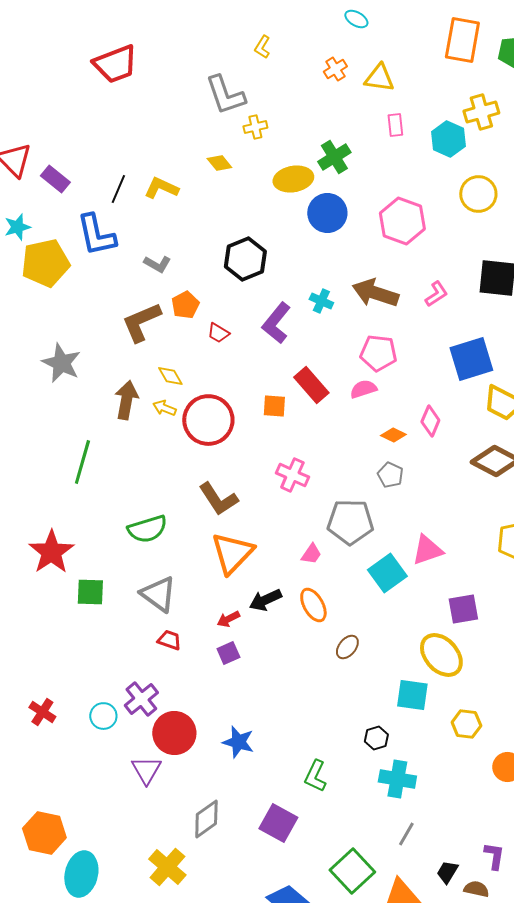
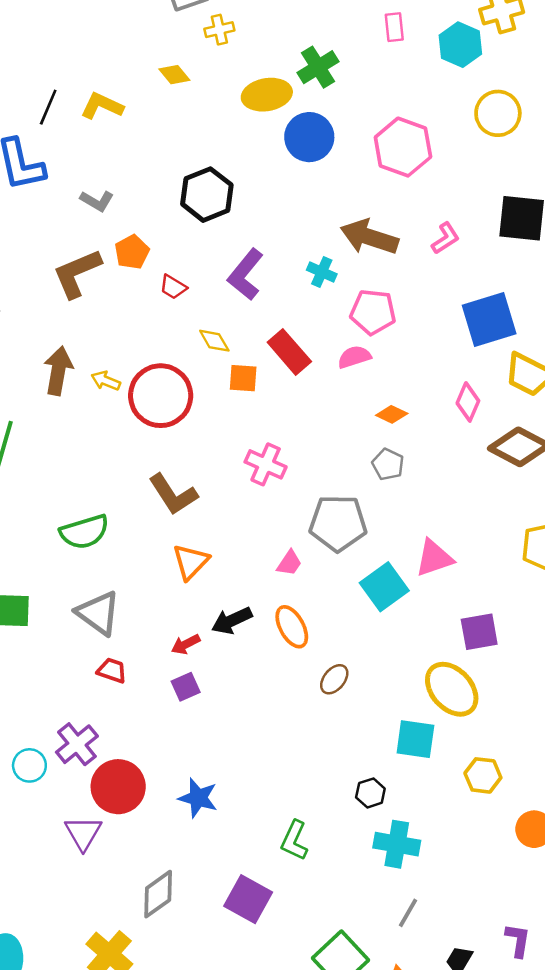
cyan cross: (321, 301) -> (322, 272), moved
yellow diamond: (170, 376) -> (214, 341), moved
pink diamond: (430, 421) -> (468, 402), moved
orange triangle: (232, 553) -> (191, 562), size x0.7

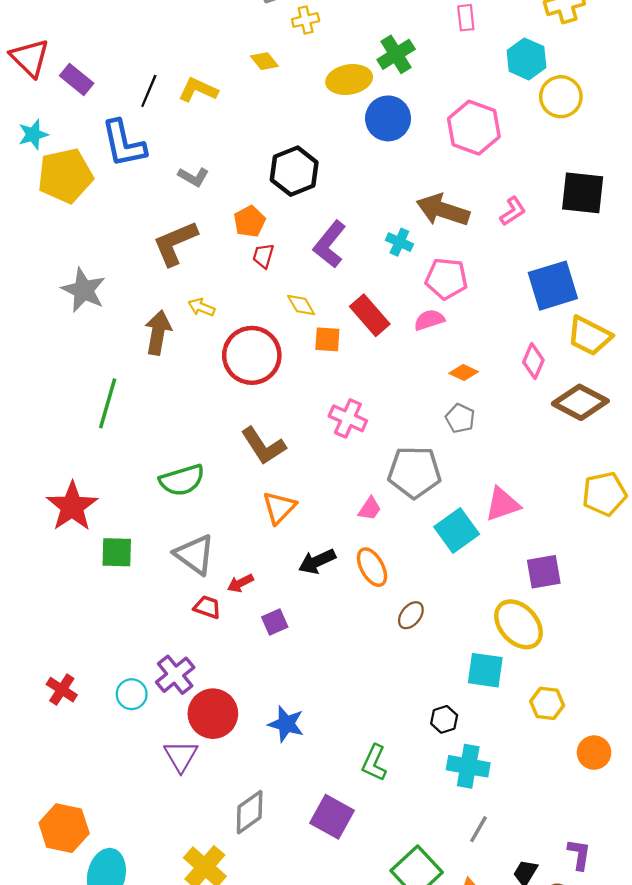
cyan hexagon: (460, 45) -> (527, 59), moved
orange pentagon: (132, 252) -> (250, 221), moved
red trapezoid: (173, 287) -> (263, 256), turned 75
yellow arrow: (106, 381) -> (201, 307), moved
red arrow: (186, 644) -> (240, 583), moved

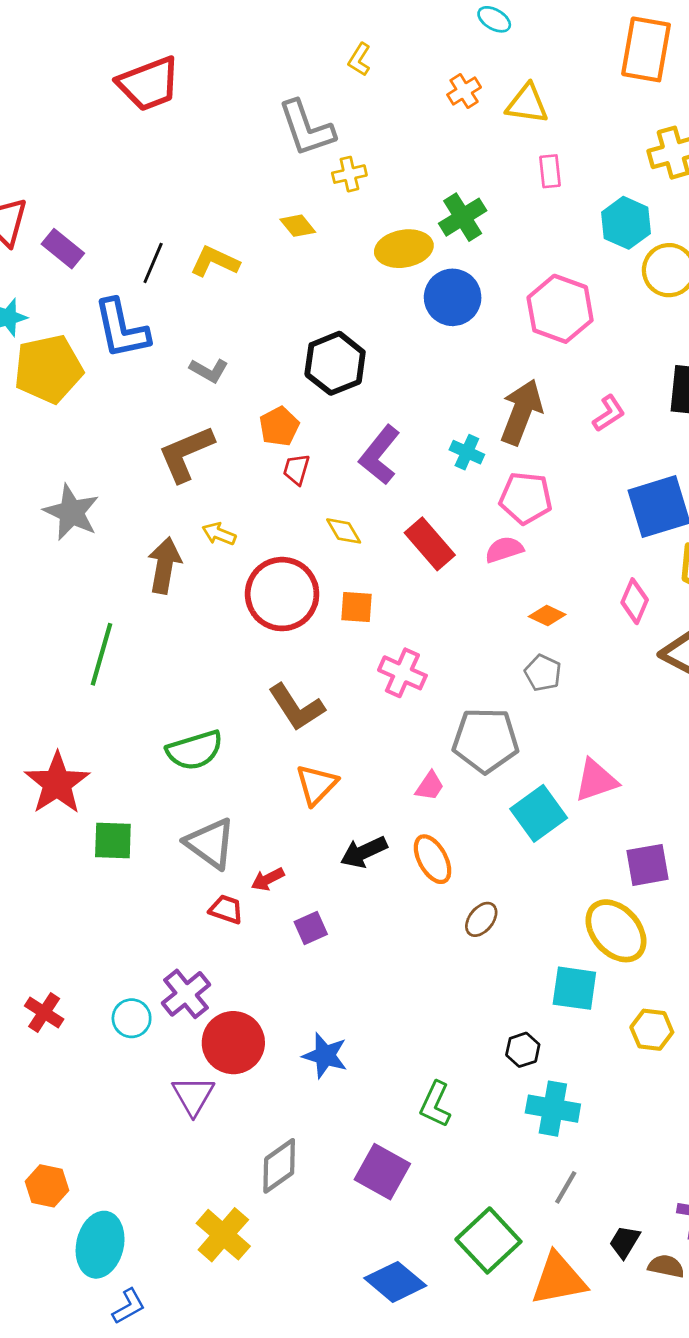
brown arrow: (443, 210) -> (521, 412), turned 93
orange square: (327, 339) -> (357, 607), moved
orange hexagon: (64, 828) -> (47, 1186), size x0.7

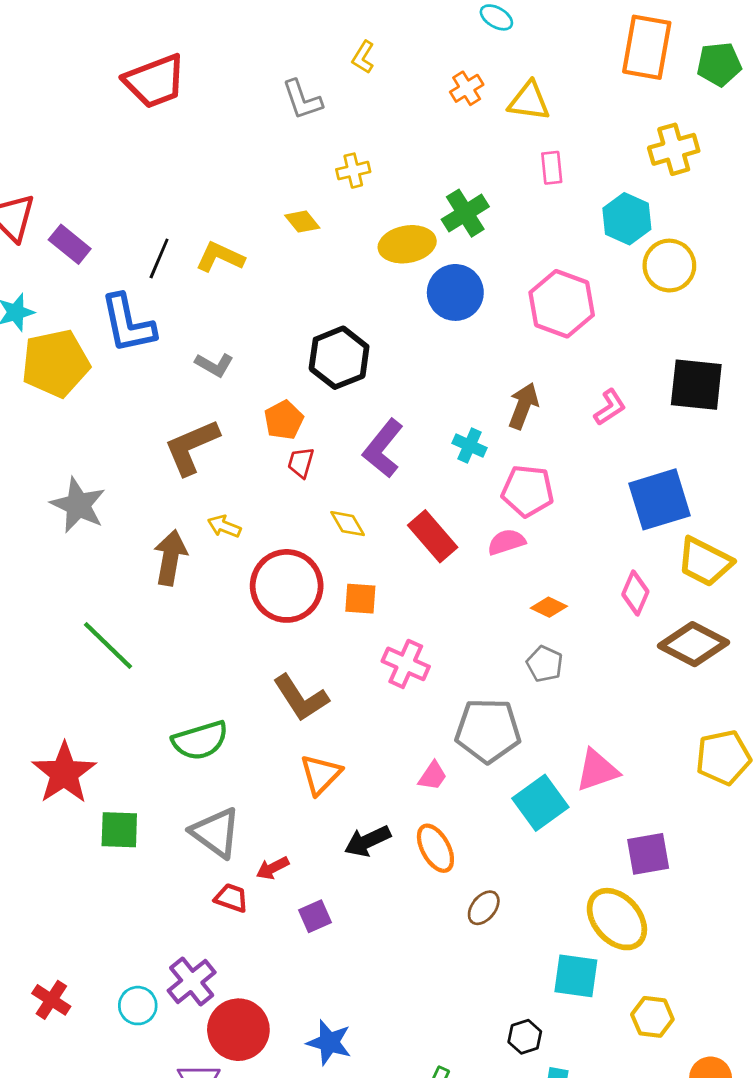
gray L-shape: (306, 128) -> (302, 100), moved, size x0.7
brown arrow: (521, 412) -> (523, 406), size x0.7
green line: (101, 654) -> (108, 645), turned -62

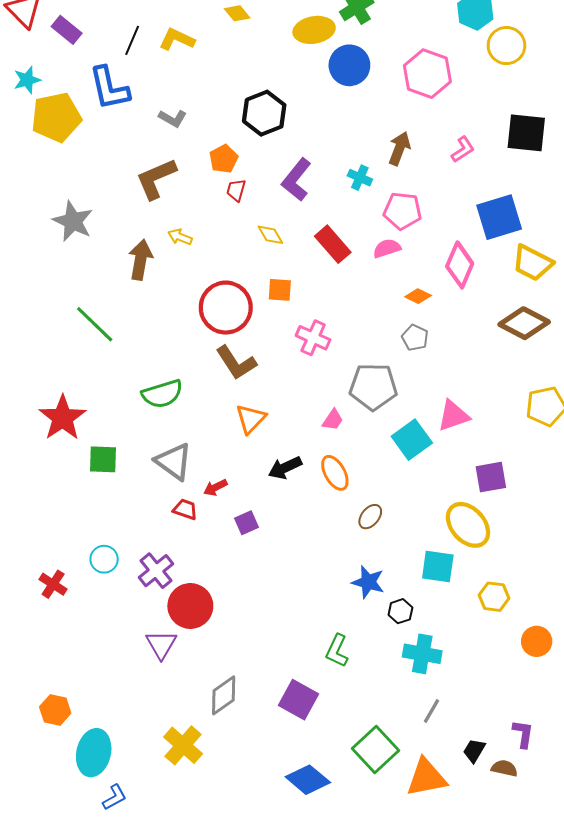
red circle: (287, 586) -> (226, 308), moved
pink diamond: (635, 593) -> (460, 265), moved, size x1.4
cyan circle: (138, 1006) -> (104, 559), moved
blue star: (329, 1042) -> (368, 582), moved

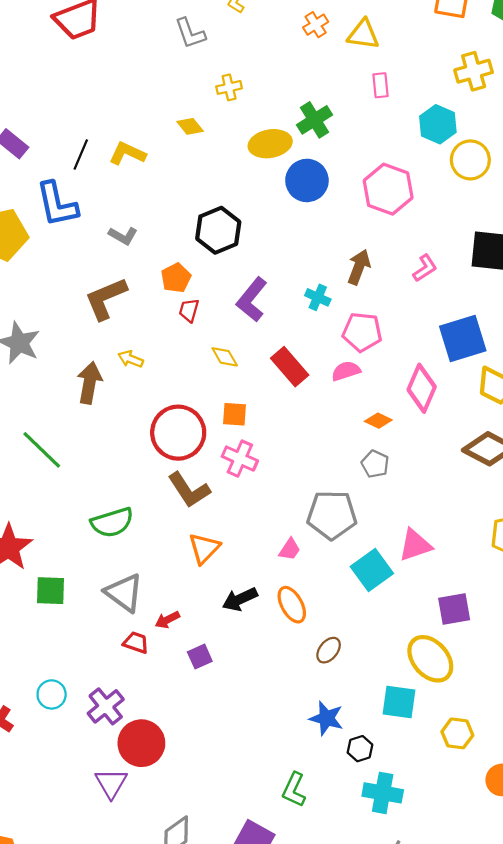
pink cross: (313, 338) -> (240, 459), moved

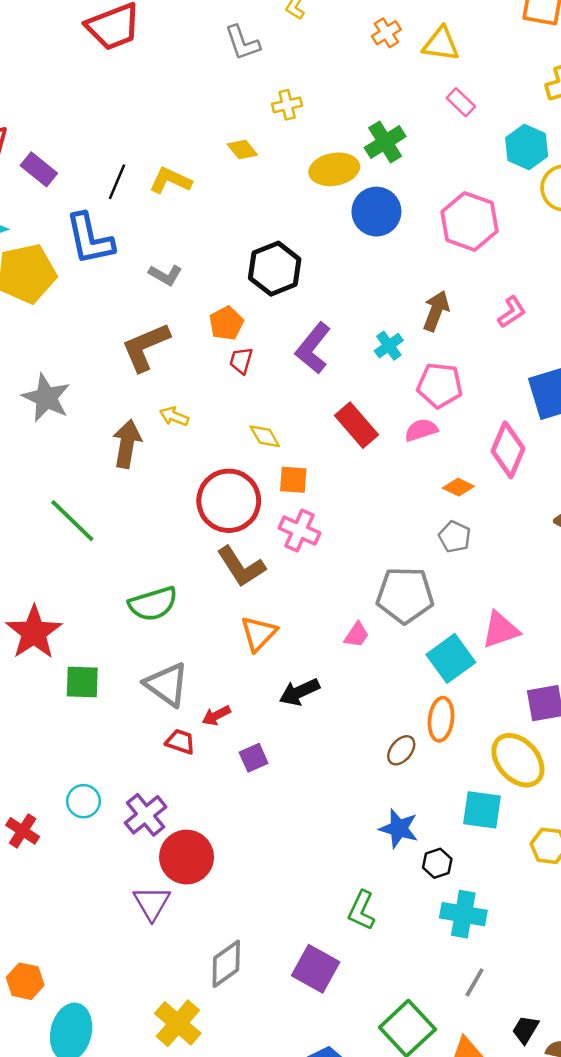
pink rectangle: (381, 85) -> (461, 102), turned -40
cyan cross: (318, 297) -> (389, 346), turned 30
yellow diamond: (225, 357) -> (265, 436), moved
orange ellipse: (292, 605) -> (441, 719), moved, turned 36

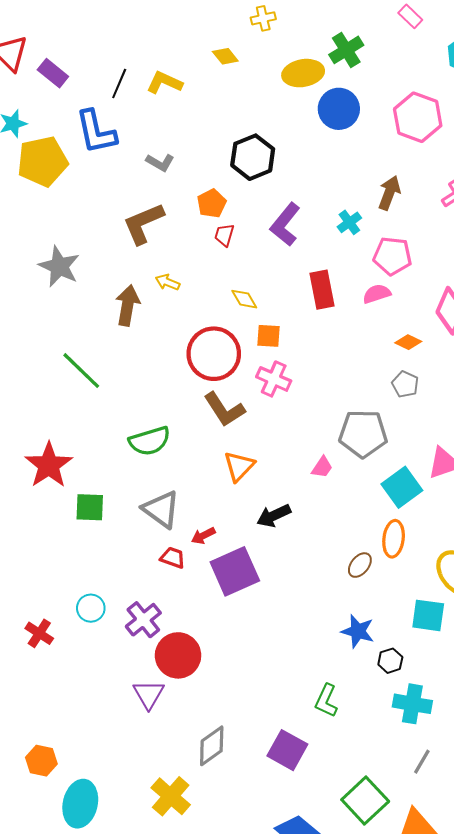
red rectangle: (357, 425) -> (322, 290), turned 30
purple square: (254, 758) -> (235, 571), size x2.0

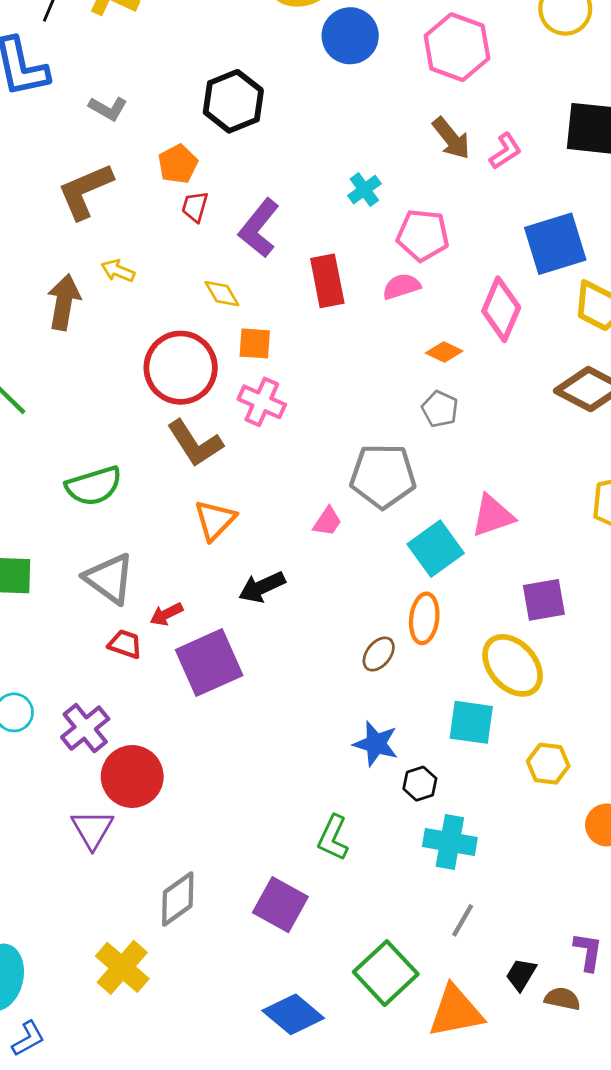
brown arrow: (389, 193) -> (451, 138), moved, turned 120
purple L-shape: (285, 224) -> (259, 228), moved

